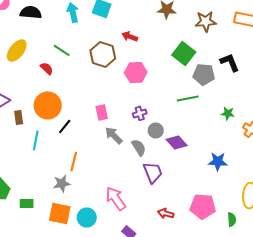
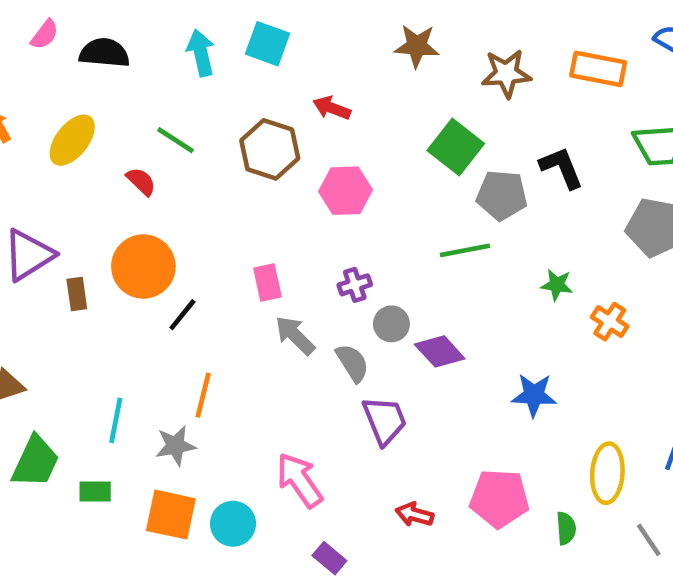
cyan line: (36, 140) -> (116, 420), moved

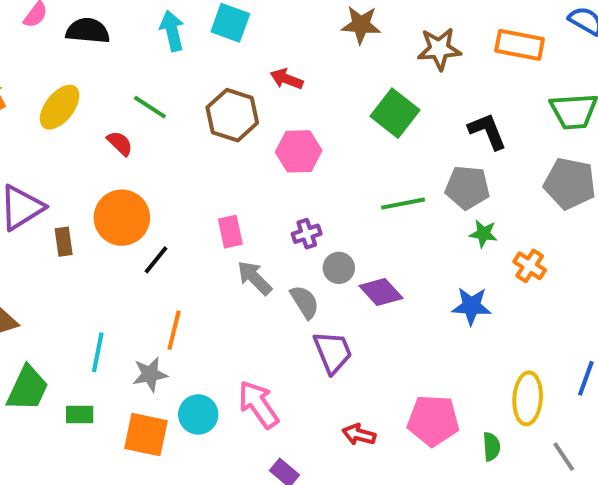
gray pentagon: (502, 195) -> (467, 187), moved
blue star: (534, 395) -> (471, 306), moved
cyan circle: (233, 524) -> (198, 414), moved

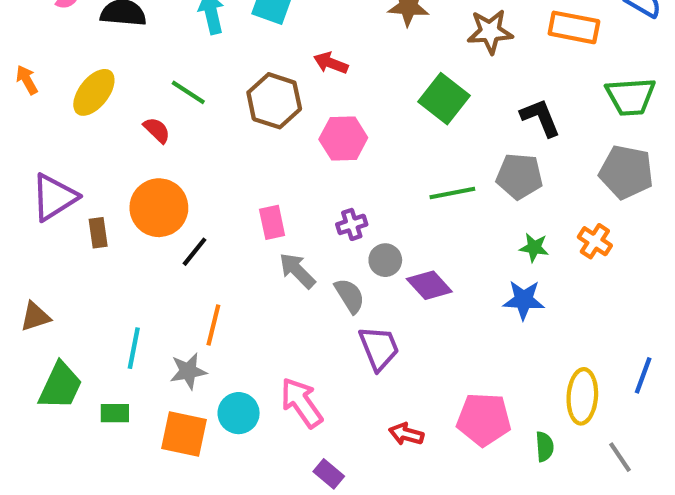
green star: (483, 234) -> (534, 248), moved
orange cross: (530, 266) -> (595, 241), moved

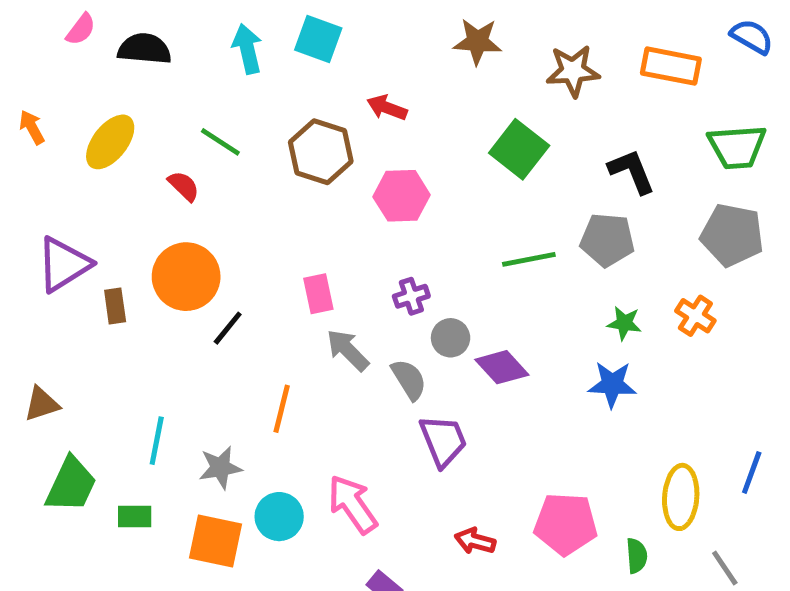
orange line: (213, 325) -> (282, 409), moved

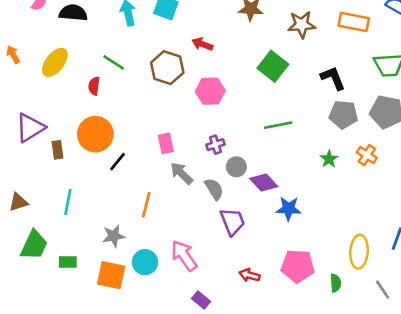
red semicircle: (184, 186) -> (94, 86), turned -126
gray pentagon: (607, 240) -> (343, 115), moved
green star: (624, 323) -> (329, 159), turned 30
blue star: (612, 384) -> (289, 209), moved
cyan line: (157, 441) -> (68, 202), moved

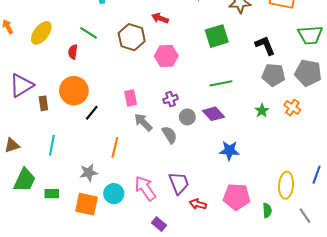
green square: (273, 66) -> (217, 36), turned 35
purple diamond: (264, 182) -> (214, 114), moved
purple trapezoid: (232, 222) -> (179, 183), moved

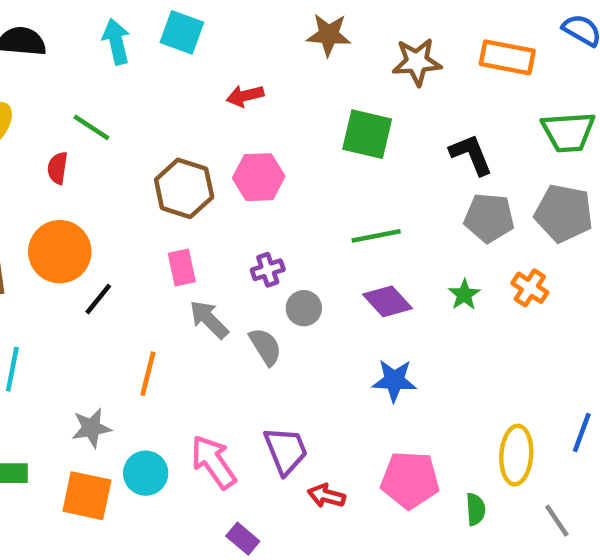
red arrow: (160, 18) -> (245, 96), turned -35
green square: (217, 36) -> (367, 134), turned 30
brown hexagon: (132, 37) -> (184, 188), moved
purple diamond: (214, 114) -> (387, 301), moved

